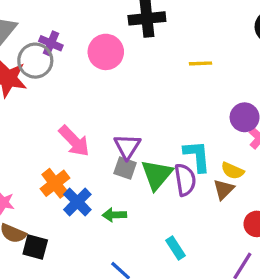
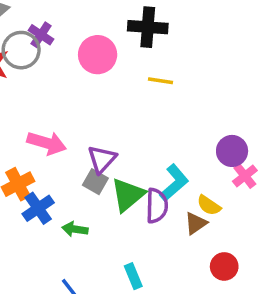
yellow line: (200, 63) -> (160, 81), moved
pink arrow: (74, 141) -> (47, 143), turned -40
cyan L-shape: (197, 156) -> (174, 183), turned 44

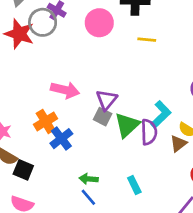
green arrow: (75, 229) -> (89, 179), moved

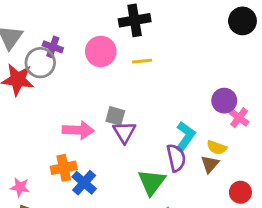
yellow line: (147, 40) -> (142, 61), moved
gray square: (103, 117) -> (115, 116), moved
orange cross: (46, 121) -> (64, 168), turned 30
green triangle: (127, 125) -> (152, 182), moved

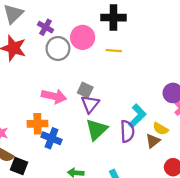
gray circle: (40, 63) -> (58, 48), moved
green triangle: (152, 182) -> (97, 130), moved
blue cross: (84, 183) -> (51, 138), turned -30

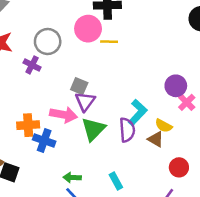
purple cross: (46, 27) -> (32, 65), moved
pink circle: (83, 37) -> (88, 29), moved
pink arrow: (54, 96) -> (63, 115), moved
brown triangle: (153, 141) -> (156, 139), turned -49

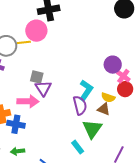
yellow line: (109, 42) -> (24, 42), moved
green triangle: (93, 129) -> (92, 129), moved
red circle: (179, 167) -> (125, 89), moved
green arrow: (72, 178) -> (18, 151), moved

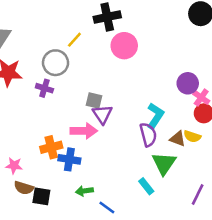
pink circle: (36, 31) -> (124, 46), moved
yellow line: (24, 42) -> (74, 40), moved, turned -40
yellow semicircle: (108, 97) -> (192, 136), moved
green arrow: (18, 151) -> (84, 191), moved

